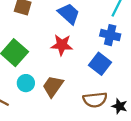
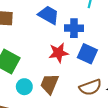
blue cross: (110, 35) -> (74, 28), moved
red star: (62, 45) -> (59, 53), moved

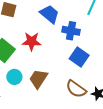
red star: (59, 53) -> (32, 41), moved
brown semicircle: (90, 87) -> (76, 89), turned 45

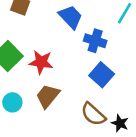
red star: (32, 41) -> (41, 62), moved
cyan circle: (14, 77) -> (12, 102), moved

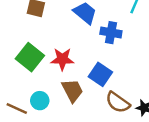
blue square: (102, 75) -> (100, 74), moved
brown trapezoid: (48, 96) -> (72, 91), turned 120

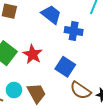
red star: (62, 59) -> (33, 54), turned 30
brown trapezoid: (72, 91) -> (36, 93), moved

